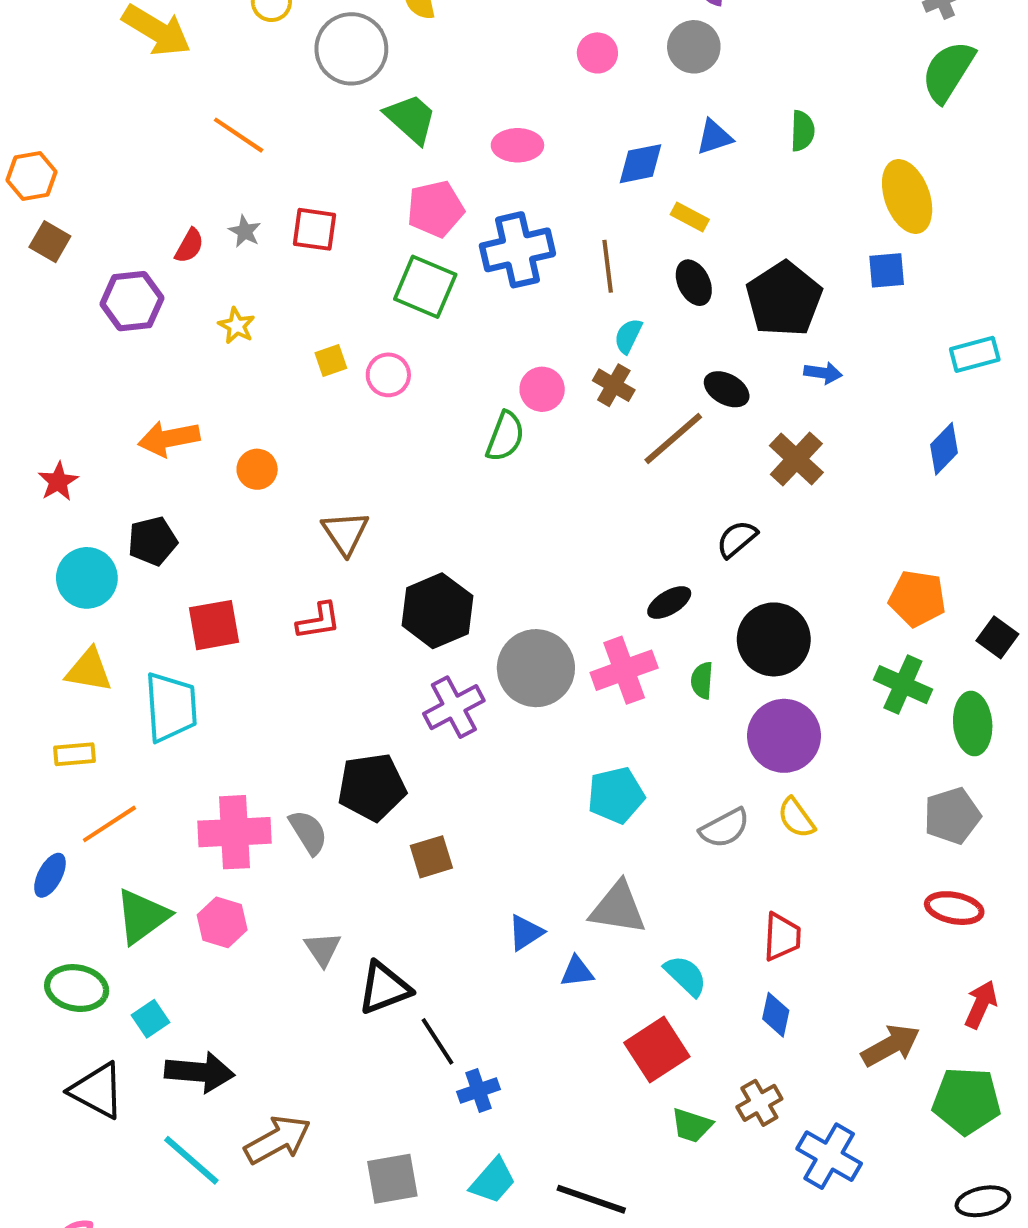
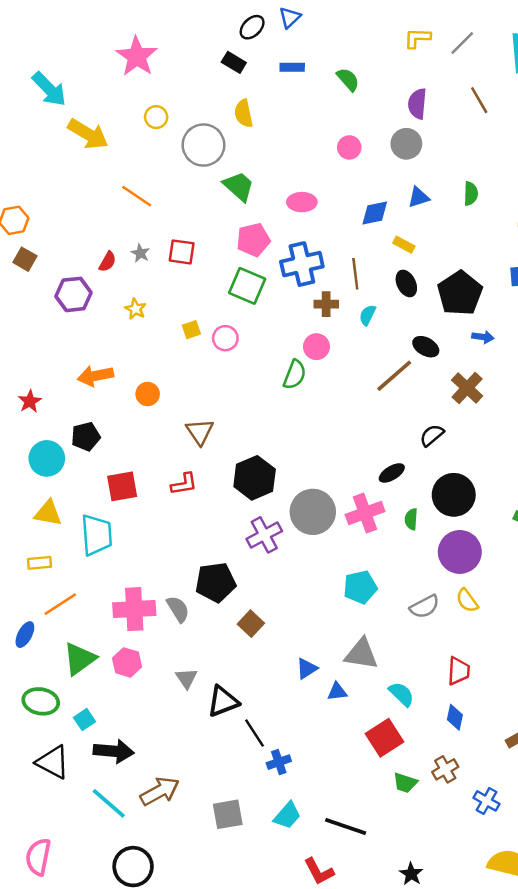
brown cross: (614, 385) -> (326, 304), moved, turned -30
brown square: (431, 857) -> (251, 624), turned -30
blue cross: (829, 1156) -> (487, 801), size x0.7

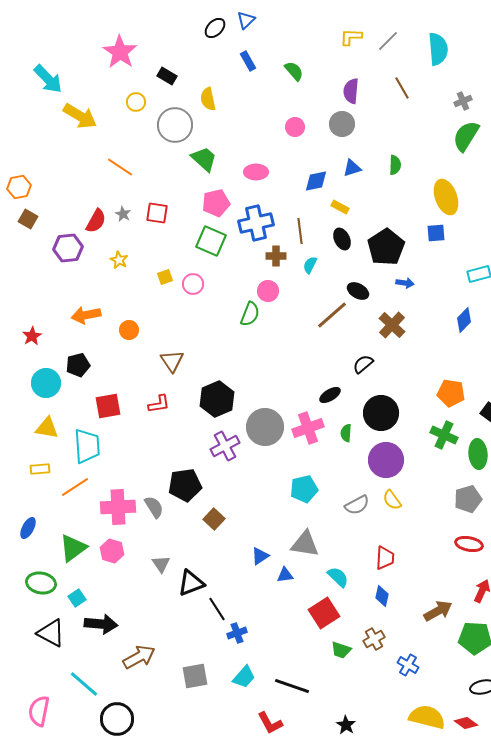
black rectangle: (234, 62) -> (167, 76), moved
blue rectangle: (292, 67) -> (248, 61), turned 60
red semicircle: (108, 262) -> (96, 221), size x1.4
orange line: (60, 604) -> (75, 487), moved
cyan line: (109, 803) -> (84, 684), moved

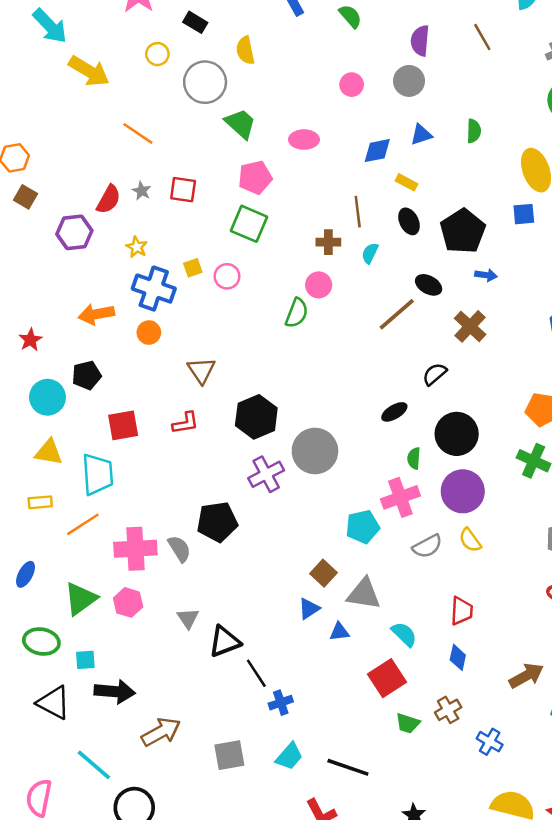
blue cross: (256, 223) -> (154, 289), moved, turned 32
pink cross: (308, 428) -> (400, 497), moved
brown square: (214, 519) -> (324, 573), moved
cyan square: (77, 598) -> (85, 660), turned 30

